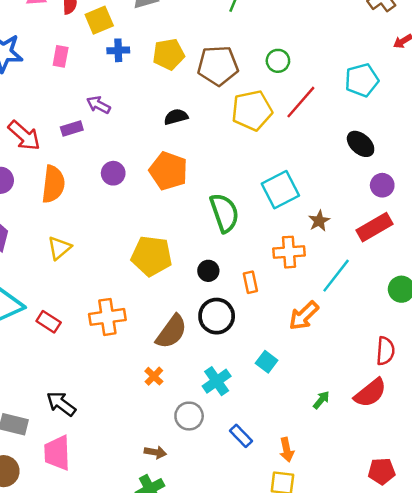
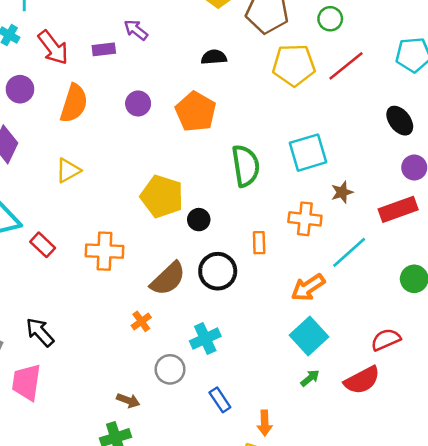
black circle: (208, 271) -> (199, 220), moved
red semicircle: (385, 351) -> (386, 340), turned -128
cyan square: (267, 362) -> (309, 336), moved, size x1.6

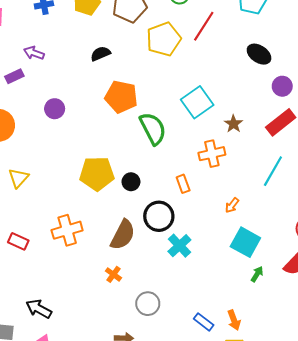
orange pentagon: (196, 112) -> (121, 97), moved
cyan line: (349, 252) -> (273, 171), moved
orange arrow: (308, 287) -> (232, 205), size x0.6
cyan cross: (205, 339) -> (179, 246), moved
blue rectangle: (220, 400) -> (204, 322), moved

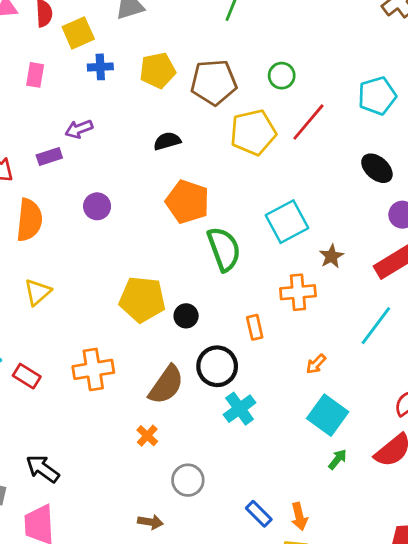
purple arrow: (34, 53) -> (79, 129), turned -48

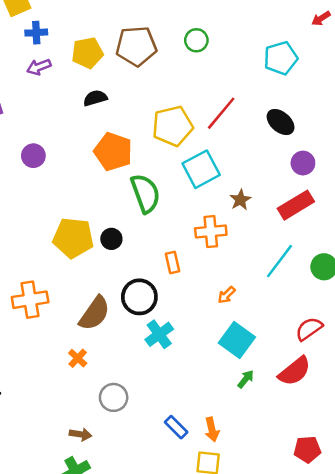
yellow pentagon: (158, 70) -> (87, 53), moved
red line: (308, 122) -> (221, 113), moved
purple arrow: (79, 129) -> (39, 67), moved
yellow pentagon: (253, 132) -> (172, 126), moved
black circle: (186, 316) -> (111, 239), moved

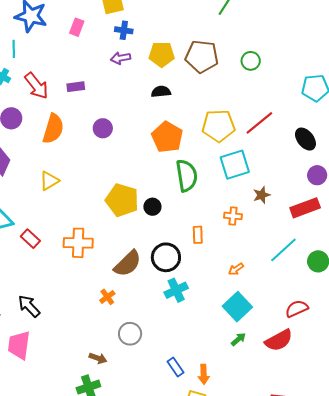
orange cross: (211, 232) -> (233, 216), size x0.7

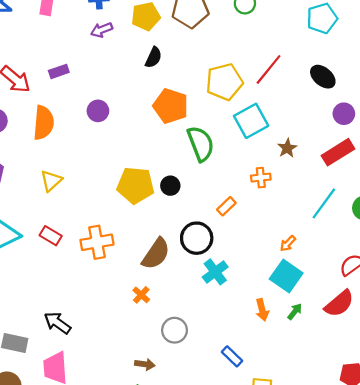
black semicircle: (161, 92) -> (153, 57), turned 132
orange rectangle: (198, 235) -> (226, 206), turned 60
red rectangle: (30, 239) -> (51, 236), moved
orange arrow: (236, 269) -> (288, 243), moved
orange arrow: (204, 374) -> (262, 310), moved

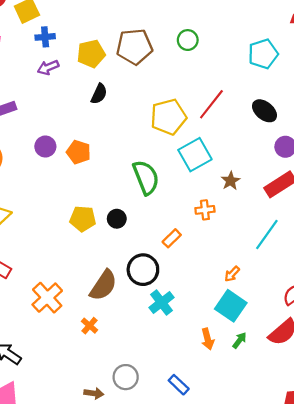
orange pentagon: (171, 106) -> (79, 152), moved, size x0.7
yellow pentagon: (136, 185) -> (83, 219), size x0.7
orange cross: (97, 242) -> (47, 298), moved, turned -32
gray circle: (175, 330) -> (126, 377), moved

